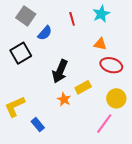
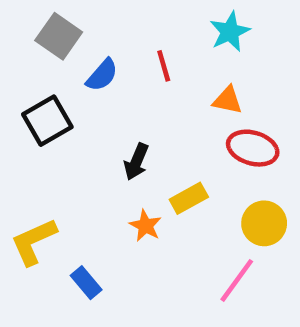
red line: (72, 19) -> (164, 66), moved
black arrow: (60, 71) -> (136, 162), size x0.7

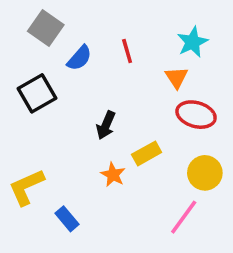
cyan star: (230, 32) -> (192, 42), moved
orange triangle: (228, 100) -> (177, 77), turned 45

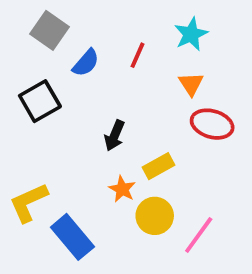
cyan star: (192, 42) -> (191, 34), moved
red line: (127, 51) -> (137, 55), turned 40
yellow circle: (205, 173) -> (155, 216), moved
blue rectangle: (67, 219) -> (72, 237), size x1.6

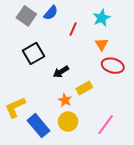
blue semicircle: (86, 63) -> (51, 13), moved
black square: (40, 101) -> (33, 53), moved
black arrow: (115, 136) -> (61, 72), turned 35
yellow circle: (155, 216) -> (68, 122), moved

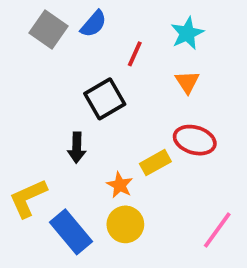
black square: (33, 53) -> (105, 99), moved
red ellipse: (113, 66) -> (195, 140), moved
black arrow: (61, 72) -> (77, 148), moved, turned -56
pink line: (106, 125) -> (217, 230), moved

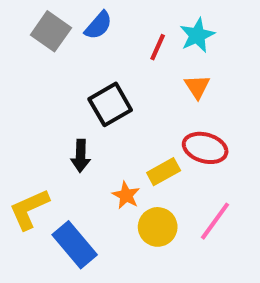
red line: (135, 54) -> (158, 47), moved
yellow circle: (125, 224) -> (158, 227), moved
pink line: (217, 230) -> (215, 221), moved

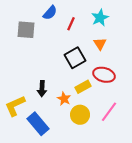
gray square: (51, 31) -> (26, 30), moved, turned -30
red line: (158, 47) -> (71, 24), moved
black square: (110, 104) -> (75, 58), moved
black arrow: (81, 156) -> (42, 89), moved

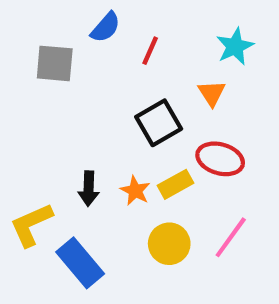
cyan star: (100, 18) -> (235, 46), moved
orange star: (64, 99) -> (135, 191), moved

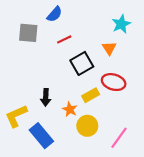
red line: (150, 51) -> (64, 39), moved, turned 40
orange star: (135, 191) -> (70, 109), moved
pink line: (231, 237) -> (119, 138), moved

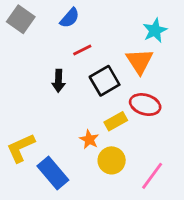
gray square: (28, 33) -> (21, 19), moved, turned 30
orange triangle: (109, 48) -> (140, 61), size x1.5
black arrow: (46, 97) -> (58, 81), moved

